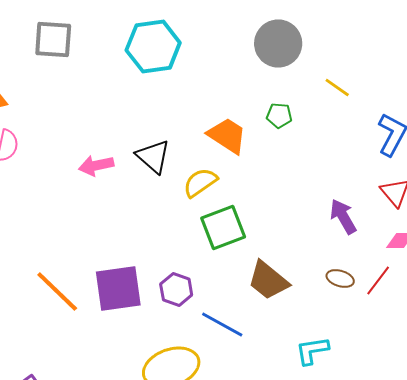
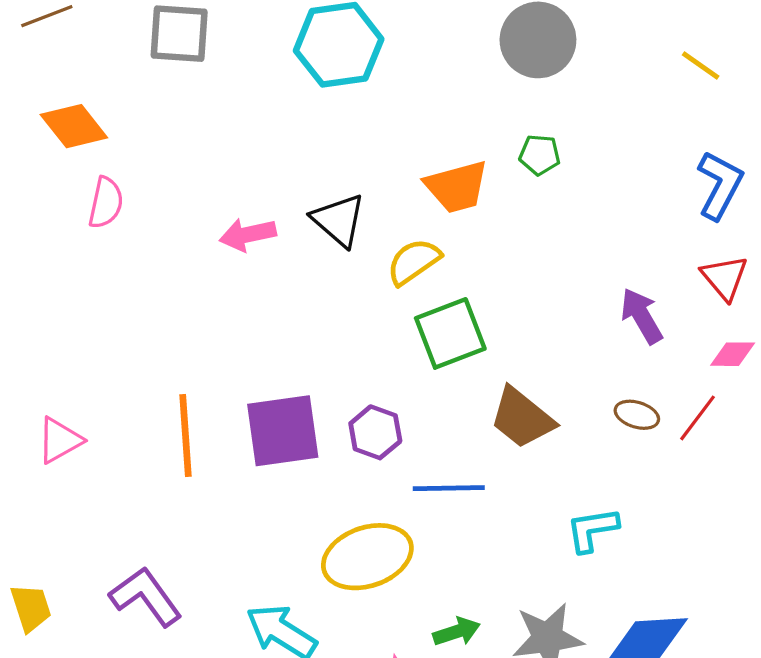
yellow line: (337, 88) -> (701, 65), moved
orange trapezoid: (227, 136) -> (457, 187), turned 132
orange line: (57, 292) -> (186, 435), turned 42
blue line: (222, 324) -> (449, 488), turned -30

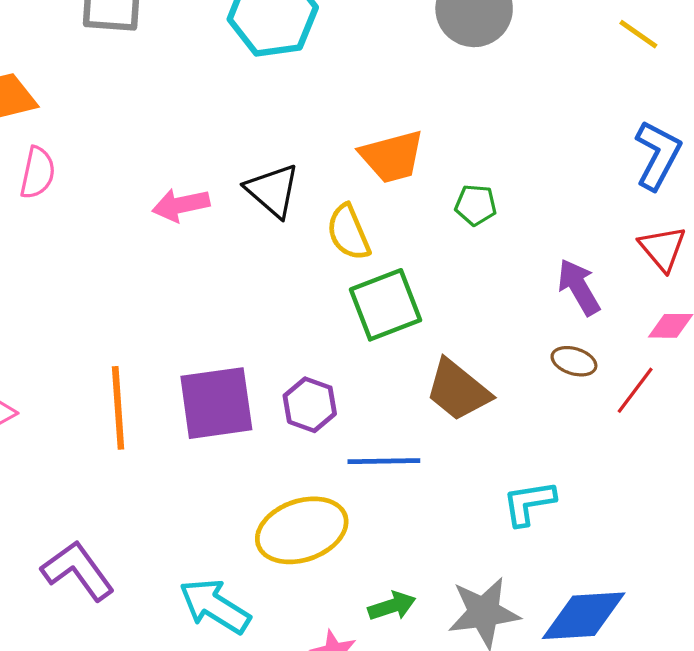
green pentagon: (540, 155) -> (476, 205), moved
yellow semicircle: (414, 262) -> (348, 232), turned -78
brown ellipse: (637, 415) -> (574, 361), moved

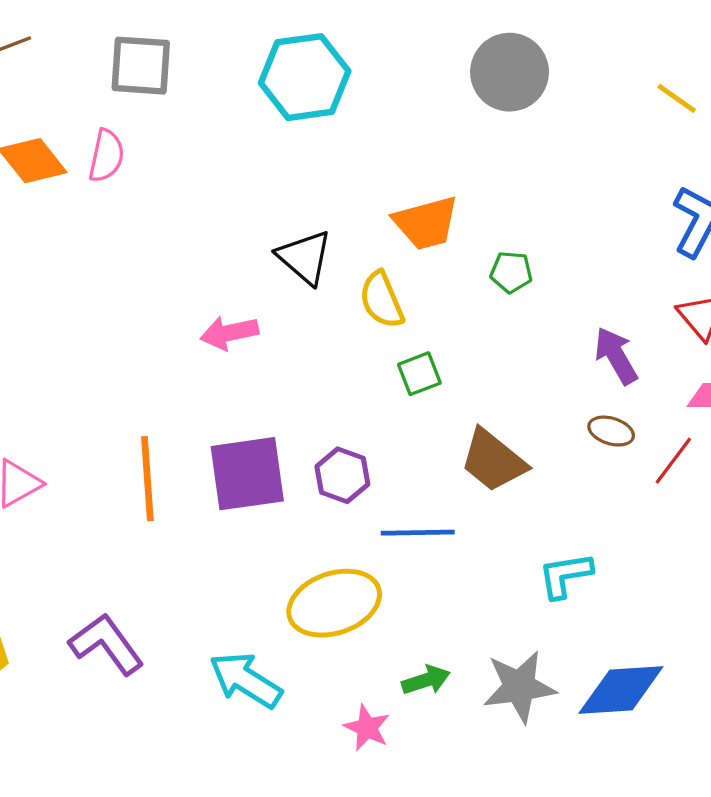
pink semicircle: (38, 173) -> (106, 156), moved
pink arrow: (181, 205) -> (229, 333), moved
green square: (385, 305) -> (419, 374), size x0.6

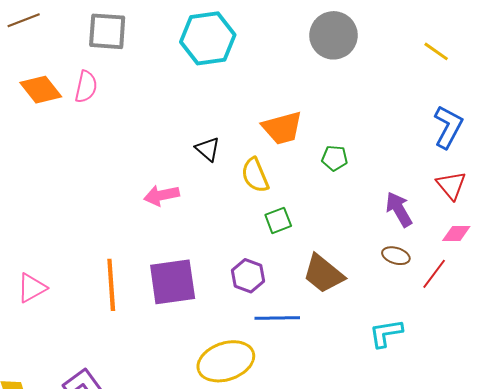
black triangle: (305, 257) -> (208, 149), size x0.7
purple hexagon: (342, 475) -> (248, 276), moved
cyan L-shape: (565, 575) -> (386, 333), moved

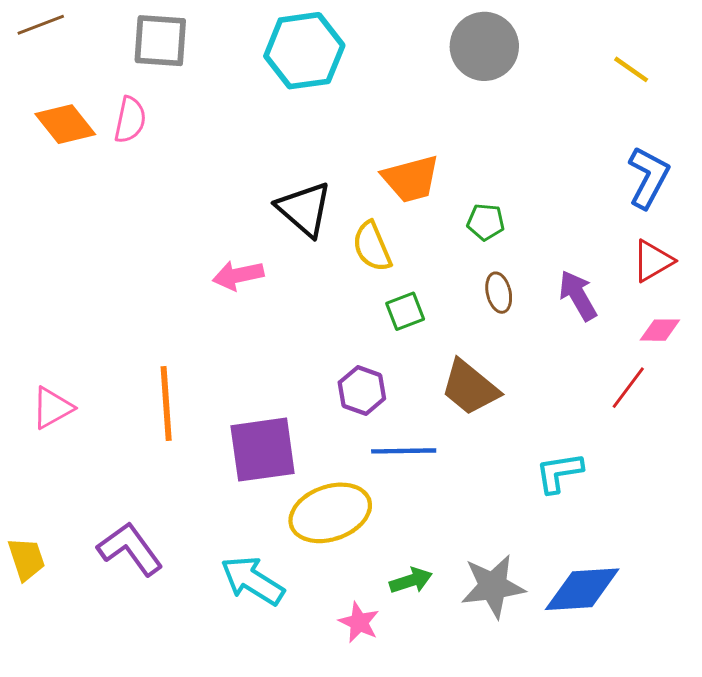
black triangle: (208, 149) -> (304, 209), size x1.6
red triangle: (451, 185) -> (653, 261), turned 40
brown ellipse: (396, 256) -> (499, 293), moved, turned 60
purple square: (173, 282) -> (263, 450), moved

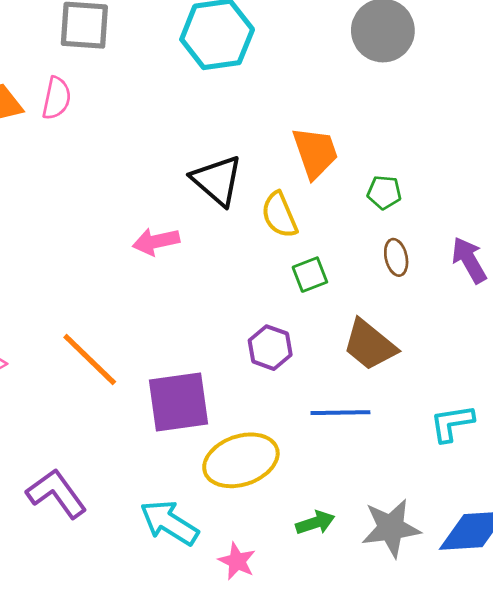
orange trapezoid: (411, 179) -> (315, 153), turned -94
orange line: (166, 403) -> (90, 360), turned -42
blue line: (404, 451) -> (340, 413), moved
pink star: (359, 622) -> (237, 561), moved

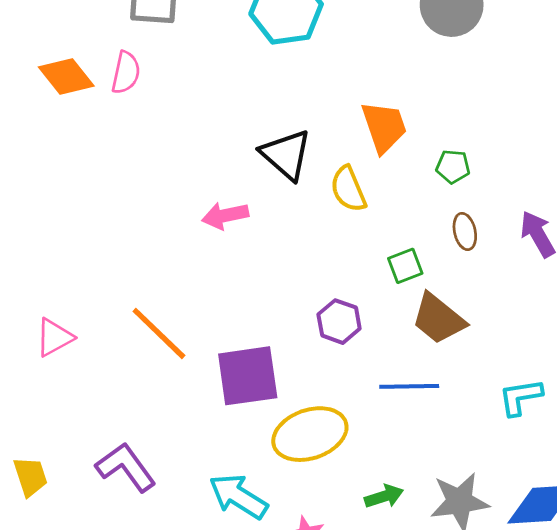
green square: (310, 275) -> (405, 266), moved

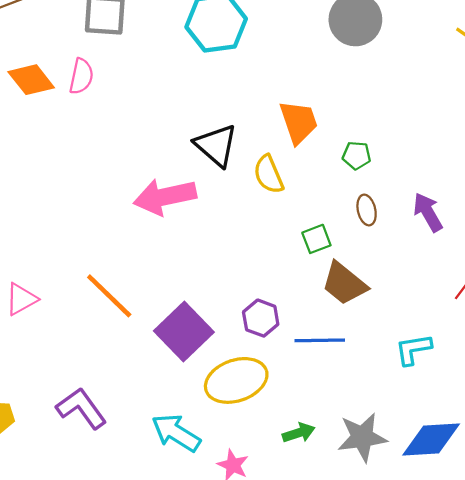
pink arrow: (225, 216) -> (165, 197), size x1.6
purple hexagon: (339, 322) -> (261, 318), moved
purple square: (248, 376) -> (184, 331), turned -36

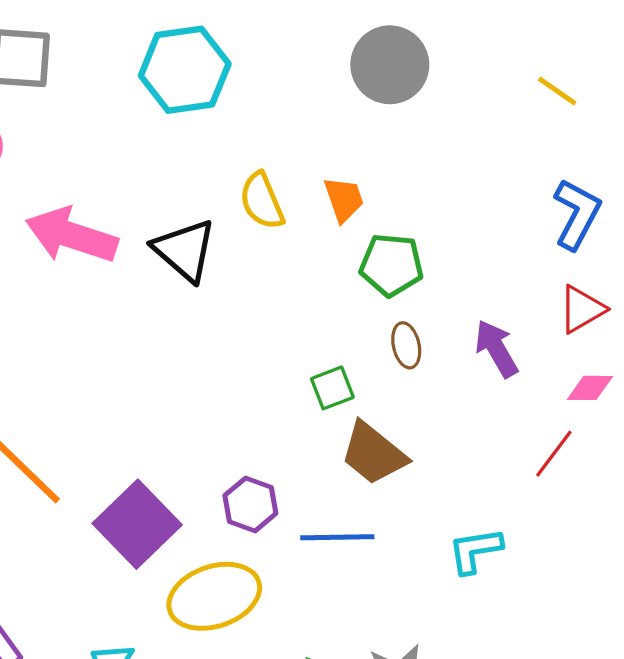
orange trapezoid: (299, 122) -> (344, 199), moved, size x0.7
green pentagon: (357, 155) -> (391, 265), size x1.5
yellow semicircle: (269, 174) -> (262, 201), moved
pink arrow: (165, 197) -> (72, 235), moved, turned 30

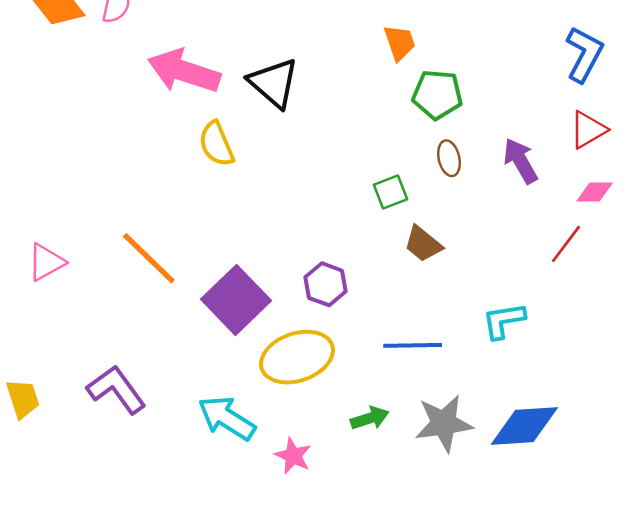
yellow semicircle: (262, 201) -> (216, 144), moved
brown trapezoid: (373, 454) -> (423, 244), size x0.7
blue line: (337, 537) -> (413, 345), moved

